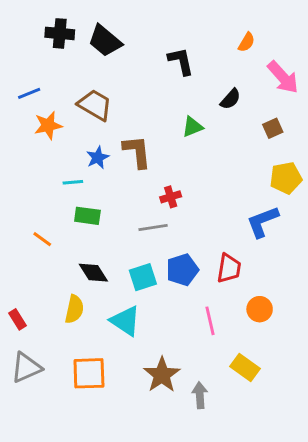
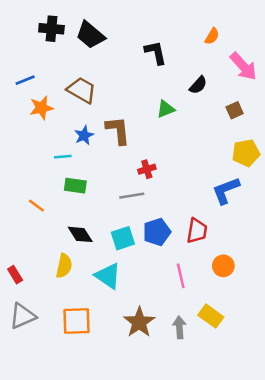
gray arrow: (200, 395) -> (179, 327), moved

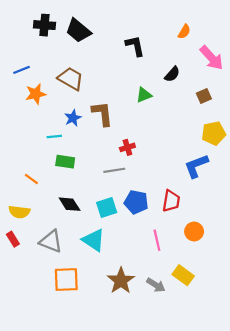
blue pentagon: (157, 232) -> (136, 202), turned 30
yellow semicircle: (64, 266) -> (19, 212), moved, turned 85
gray triangle: (23, 316) -> (51, 241), moved, turned 45
gray arrow: (179, 327) -> (156, 285), turned 126

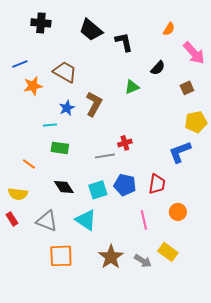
black trapezoid: (78, 31) -> (91, 30), moved
brown L-shape: (102, 114) -> (94, 104), turned 35
red cross: (127, 147) -> (125, 143), moved

